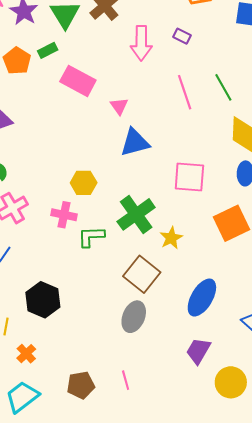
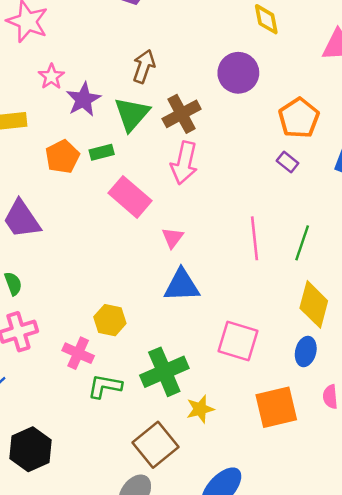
purple rectangle: (182, 36) -> (288, 162), moved
pink arrow: (141, 43) -> (184, 163), moved
green line: (223, 87) -> (302, 243), turned 36

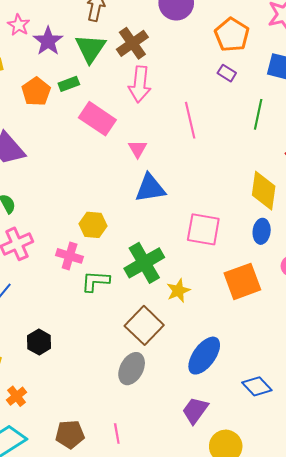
pink line: (254, 238) -> (190, 120), moved
green line: (302, 243) -> (258, 114), moved
black hexagon: (30, 449) -> (39, 342), size x0.7

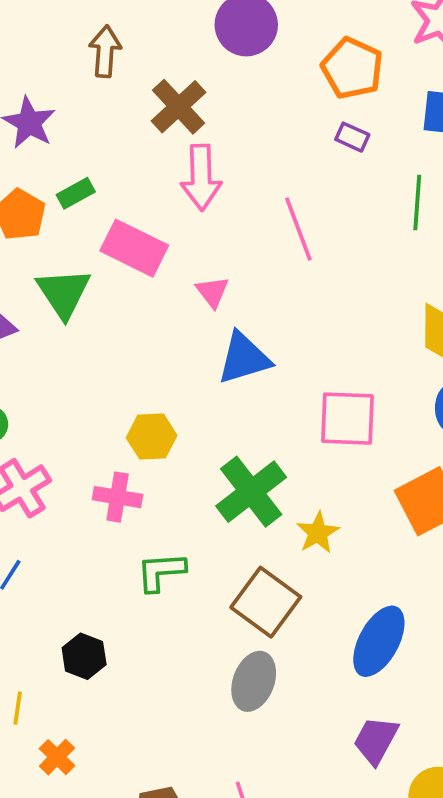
green triangle: (90, 48) -> (64, 293), moved
green L-shape: (95, 281) -> (161, 572), moved

